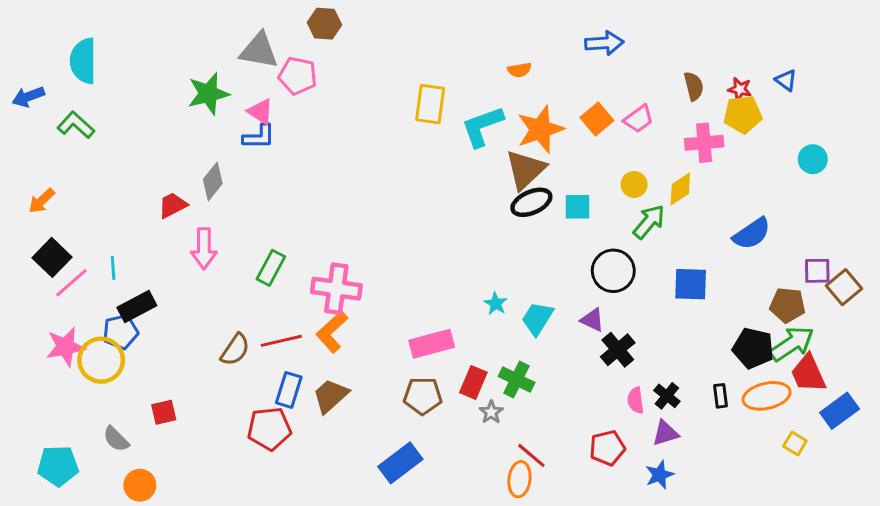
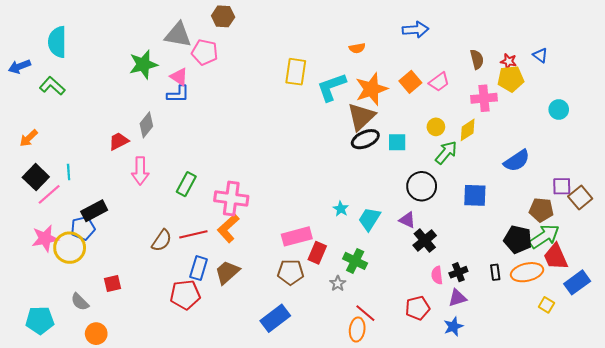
cyan line: (113, 268) -> (69, 172), moved
red rectangle: (473, 382) -> (317, 253), moved
black cross: (667, 396) -> (458, 272), turned 30

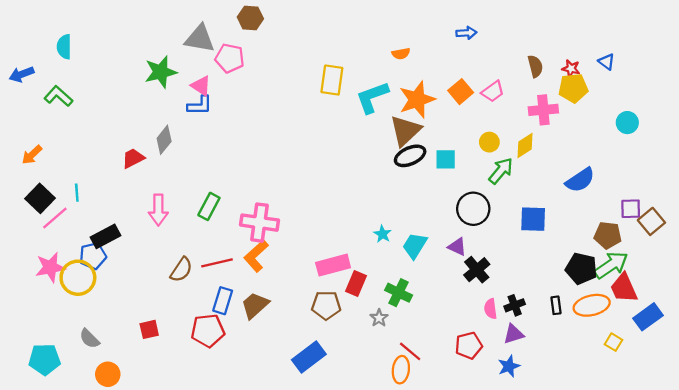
blue arrow: (415, 30) -> (466, 33), size x0.7
cyan semicircle: (57, 42) -> (64, 47), size x0.7
pink arrow: (140, 171) -> (158, 210), moved
red square: (113, 283) -> (149, 329), moved

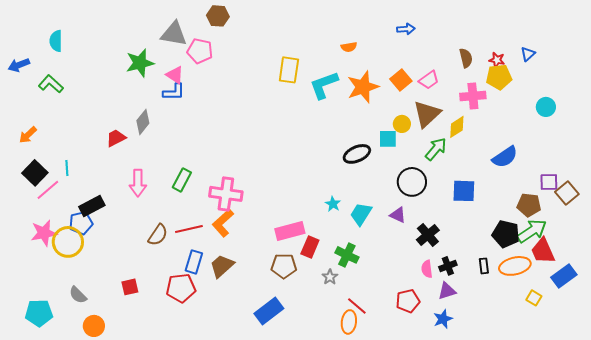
blue triangle: (607, 62) -> (528, 54), turned 42
brown triangle: (405, 131) -> (427, 114), moved
yellow circle: (489, 142) -> (402, 124), moved
black ellipse: (410, 156) -> (357, 154), moved
black cross: (477, 270) -> (428, 235), moved

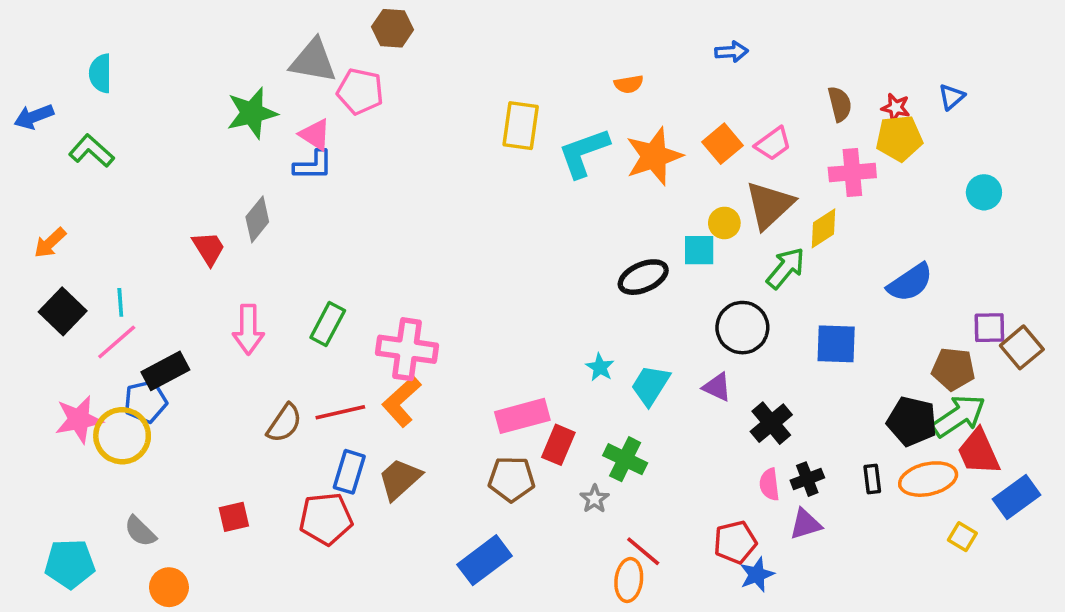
red trapezoid: (116, 138) -> (209, 248), turned 85
pink line: (48, 190) -> (117, 342), moved
blue star: (443, 319) -> (757, 575), moved

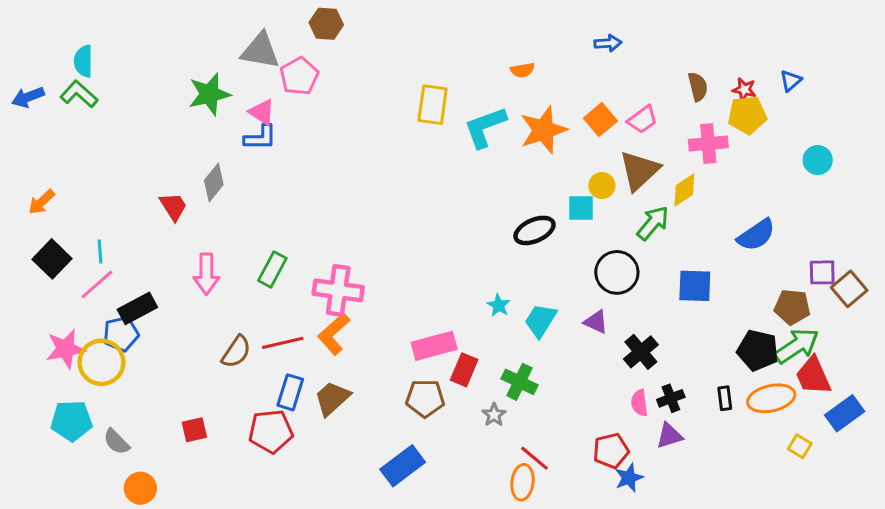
pink pentagon: (360, 91) -> (299, 76), turned 30
green L-shape: (91, 151) -> (79, 94), moved
cyan pentagon: (70, 564) -> (71, 421), moved

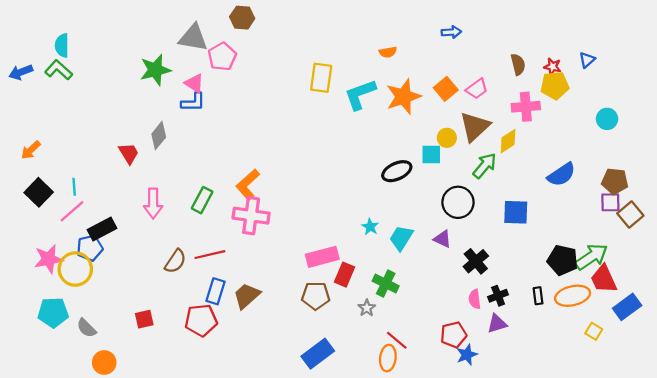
brown pentagon: (792, 307) -> (615, 181), moved
orange L-shape: (334, 334) -> (248, 185), moved
blue rectangle: (403, 466) -> (318, 354), moved

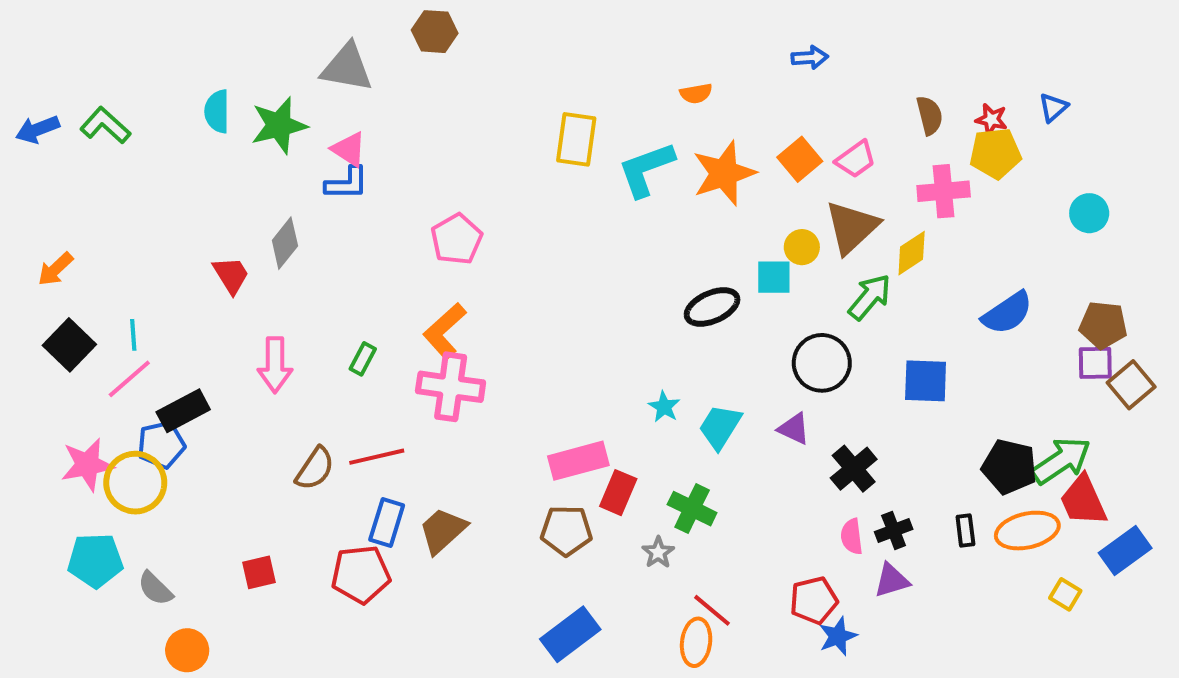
cyan semicircle: (62, 45) -> (217, 111), moved
pink pentagon: (222, 57) -> (457, 239), moved
green rectangle: (202, 200) -> (363, 359), size x0.7

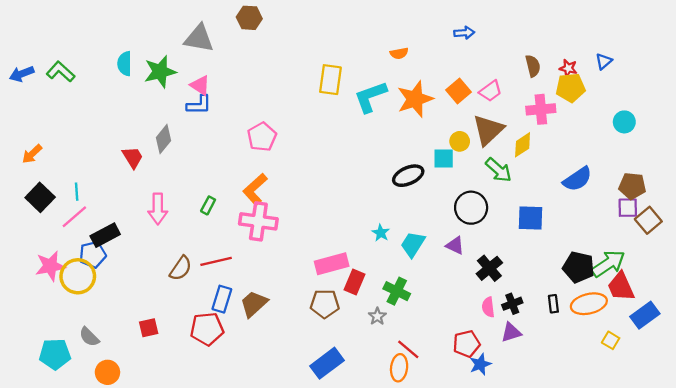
green arrow: (870, 297) -> (499, 170), turned 92
cyan pentagon: (95, 560) -> (55, 354), moved

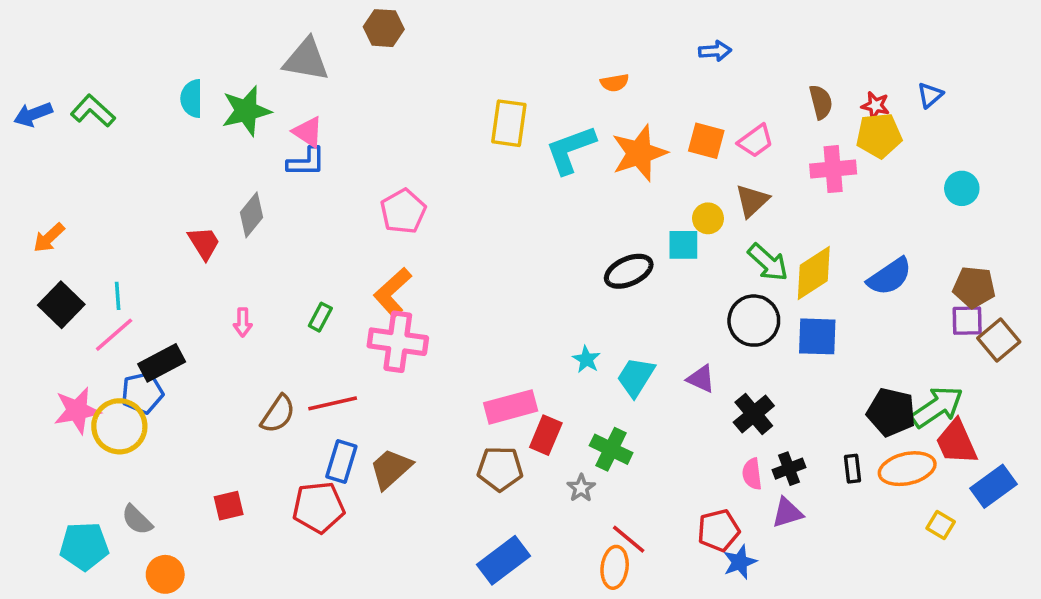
orange square: (459, 91) -> (706, 141), turned -35
brown triangle: (488, 130) -> (752, 201), size x0.7
yellow diamond: (523, 145) -> (814, 273), moved, size x1.4
black circle: (471, 208) -> (754, 321), moved
pink arrow: (158, 209) -> (243, 322), size x0.6

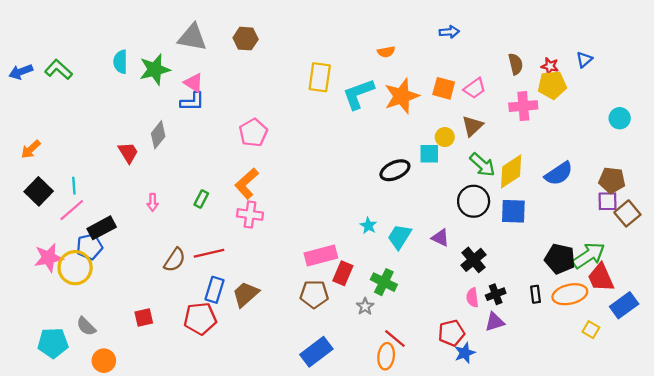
brown hexagon: (384, 28) -> (246, 39), moved
cyan circle: (962, 188) -> (620, 118), moved
pink cross: (398, 342) -> (250, 215), size x0.7

